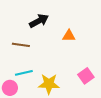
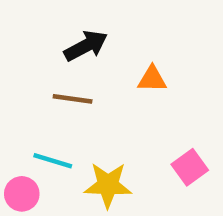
brown line: (21, 45) -> (73, 99), moved
cyan line: (24, 73) -> (53, 161), turned 30

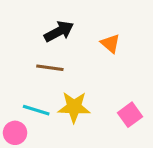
orange triangle: (152, 79) -> (110, 44), moved, turned 40
yellow star: (108, 185) -> (74, 107), moved

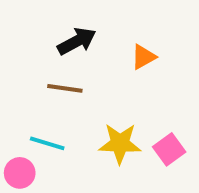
orange triangle: (110, 44) -> (143, 57), turned 50
yellow star: (74, 107) -> (120, 143), moved

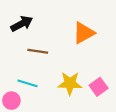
black arrow: (77, 41) -> (22, 24), moved
orange triangle: (143, 57) -> (84, 33), size x1.5

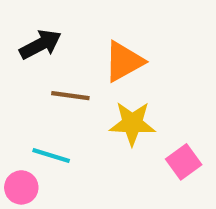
orange triangle: (84, 33) -> (124, 62), moved
yellow star: (70, 83) -> (132, 123), moved

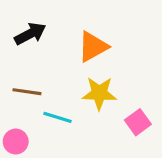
brown line: (70, 96) -> (27, 92), moved
cyan line: (51, 155) -> (57, 117), moved

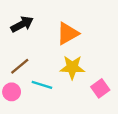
brown line: (27, 92) -> (20, 66), turned -48
pink circle: (16, 142) -> (12, 92), moved

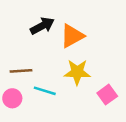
black arrow: (22, 24) -> (42, 26), moved
brown line: (20, 66) -> (21, 71), turned 36

